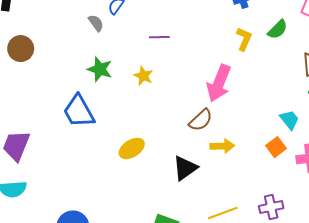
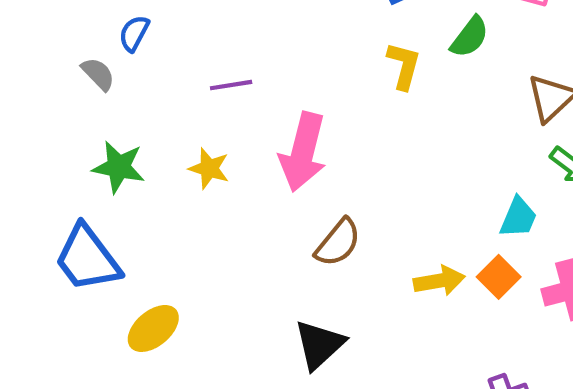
pink arrow: (219, 83) -> (303, 152), moved
cyan trapezoid: (289, 120) -> (518, 218), turned 70
yellow arrow: (222, 146) -> (439, 281), moved
yellow ellipse: (132, 148) -> (153, 328), moved

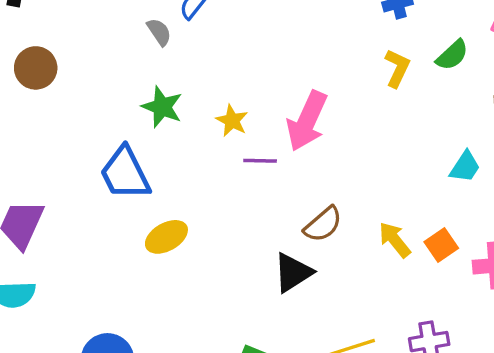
purple line: (231, 85) -> (260, 161), moved
cyan trapezoid: (518, 218) -> (465, 167), moved
brown semicircle: (338, 243) -> (323, 224), moved
yellow arrow: (439, 281) -> (395, 240), turned -129

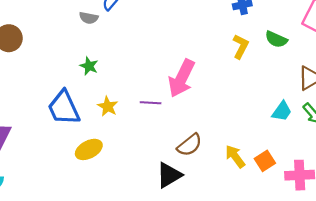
gray semicircle: (159, 32) -> (89, 18), turned 132
green semicircle: (452, 55) -> (276, 39), turned 65
green star: (162, 107) -> (89, 66), size x0.7
yellow star: (232, 121) -> (108, 106), moved

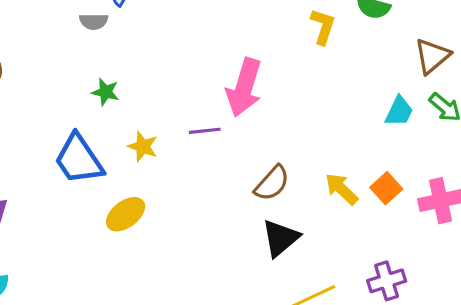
black triangle: (169, 175) -> (280, 238), moved

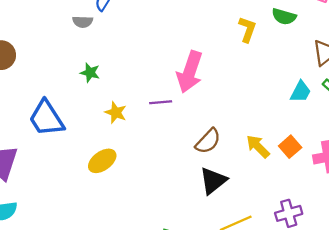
blue trapezoid: (79, 159) -> (46, 118), moved

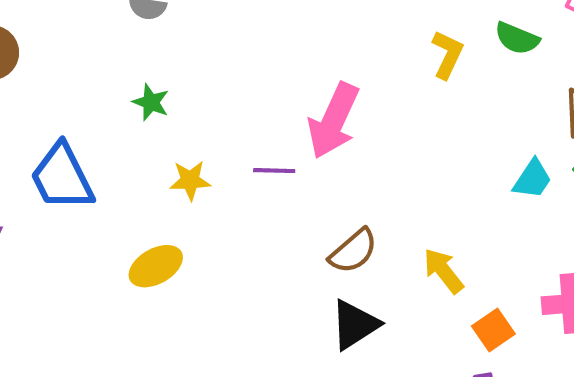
yellow star: (116, 112) -> (190, 180), turned -30
orange square: (290, 147) -> (493, 330), moved

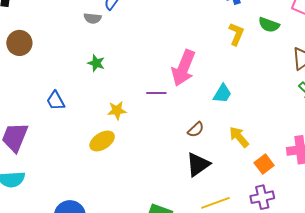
blue trapezoid: (62, 177) -> (56, 101), size x0.6
cyan trapezoid: (532, 179) -> (222, 94), moved
yellow star: (190, 180) -> (117, 110), moved
brown semicircle: (353, 251) -> (196, 130), size x0.7

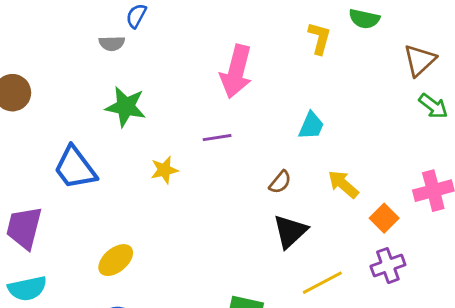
green star: (96, 63) -> (126, 107), size x1.6
pink arrow: (183, 68) -> (236, 71), moved
blue trapezoid: (56, 101) -> (75, 168), size x1.6
yellow ellipse: (102, 141) -> (116, 260), moved

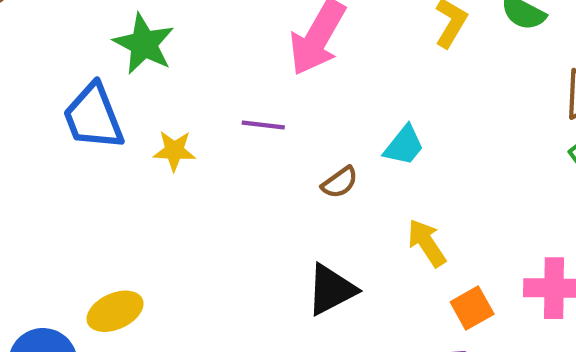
blue trapezoid: (75, 168) -> (93, 117), moved
brown semicircle: (280, 182) -> (340, 182), moved
yellow ellipse: (116, 260) -> (115, 311), moved

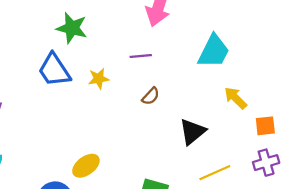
cyan trapezoid: (404, 146) -> (214, 51), size x1.6
brown semicircle: (340, 182) -> (151, 96), moved
orange square: (472, 308) -> (265, 126), turned 35

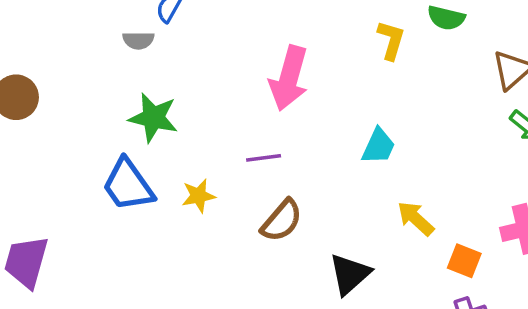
cyan trapezoid: (214, 51) -> (378, 146), size x0.7
brown semicircle: (151, 96) -> (282, 221), size x1.5
orange square: (265, 126) -> (464, 261), turned 30

